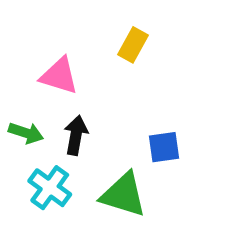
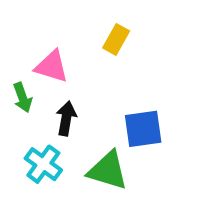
green arrow: (26, 133) -> (23, 98), moved, turned 52
blue square: (164, 147) -> (143, 129), size x1.4

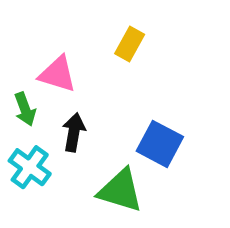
blue square: (143, 129) -> (160, 144), turned 36
cyan cross: (43, 164) -> (30, 167), moved

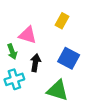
blue square: (160, 144) -> (69, 58), moved
cyan cross: (30, 167) -> (14, 79), turned 36

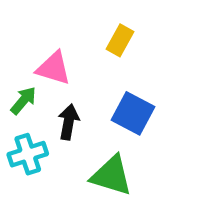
green arrow: (12, 52) -> (23, 100), turned -120

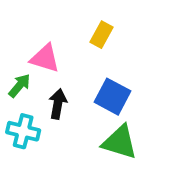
cyan cross: (28, 154) -> (23, 131), turned 32
green triangle: (111, 176) -> (120, 142), moved

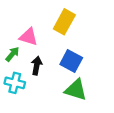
yellow rectangle: (102, 35) -> (64, 22), size x1.5

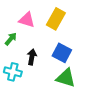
pink triangle: (29, 37) -> (27, 20), moved
green arrow: (12, 54) -> (11, 39), moved

